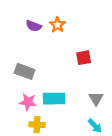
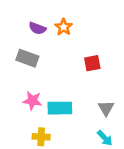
gray rectangle: (25, 71) -> (27, 58), moved
pink star: (28, 102) -> (32, 101), moved

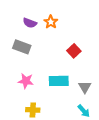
red square: (92, 63) -> (74, 51), turned -32
cyan rectangle: (60, 108) -> (59, 81), moved

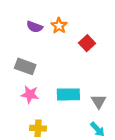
gray rectangle: (22, 47) -> (25, 66), moved
red square: (74, 51) -> (87, 43), moved

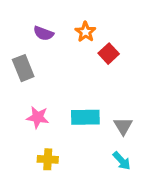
orange star: (59, 26) -> (85, 32), moved
gray rectangle: (25, 66) -> (23, 68), moved, turned 48

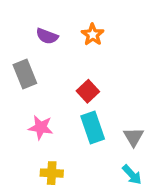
red square: (109, 54) -> (88, 91), moved
cyan rectangle: (85, 117) -> (93, 127), turned 72

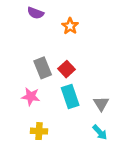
purple semicircle: (47, 36) -> (35, 13), moved
gray rectangle: (25, 74) -> (43, 68), moved

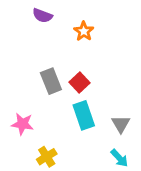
pink star: (31, 96) -> (22, 124), moved
yellow cross: (39, 131) -> (47, 157), turned -35

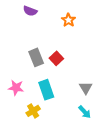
orange star: (84, 31) -> (68, 20), moved
cyan rectangle: (84, 115) -> (46, 90), moved

